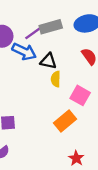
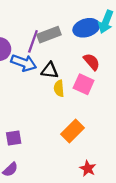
purple line: (35, 32) -> (33, 41), turned -30
pink square: (80, 95) -> (84, 84), moved

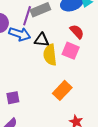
yellow semicircle: (59, 88) -> (50, 55), size x1.5

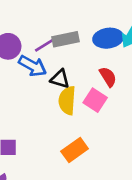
purple line: (27, 16) -> (47, 44), turned 30

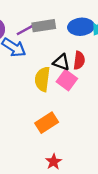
red semicircle: (108, 77) -> (79, 60), turned 36
black triangle: (60, 79) -> (61, 62), moved

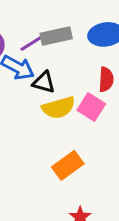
black triangle: (61, 62) -> (44, 82), moved
yellow semicircle: (42, 79) -> (59, 108), turned -110

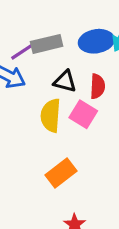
black triangle: (44, 82) -> (65, 81), moved
yellow semicircle: (59, 108) -> (51, 115), turned 112

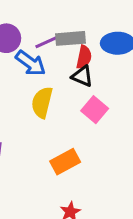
red semicircle: (98, 86) -> (84, 57), moved
yellow semicircle: (51, 115) -> (42, 102), moved

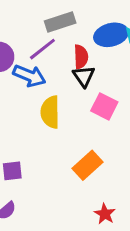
gray rectangle: (71, 38) -> (60, 22), moved
black triangle: (82, 76) -> (84, 76), turned 45

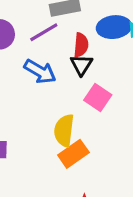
blue arrow: (29, 76) -> (40, 72), moved
yellow semicircle: (50, 112) -> (64, 131), moved

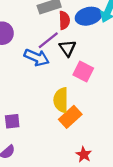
purple line: (44, 32) -> (48, 40), moved
red semicircle: (81, 45) -> (64, 20), moved

